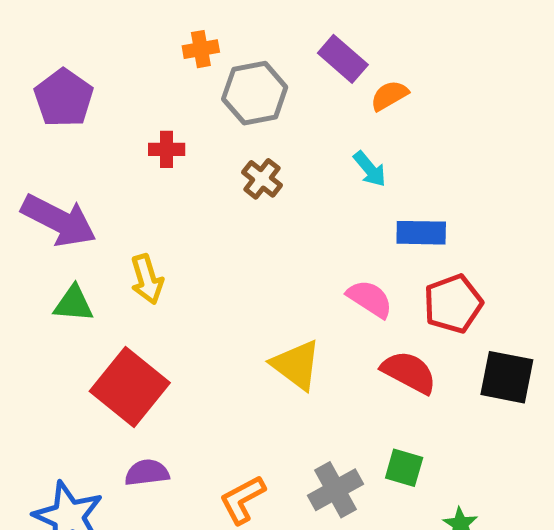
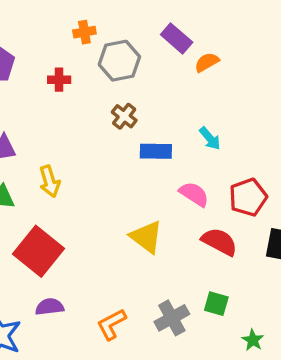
red cross: (167, 149) -> (59, 80), moved
cyan arrow: (370, 169) -> (210, 138), moved
blue rectangle: (421, 233) -> (156, 151), moved

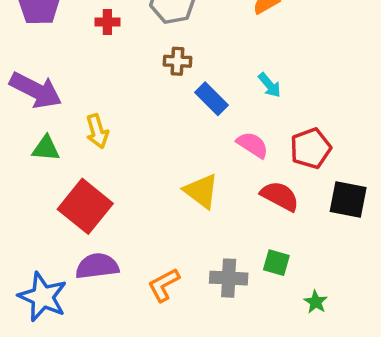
brown cross: (124, 116) -> (177, 61), turned -35
blue rectangle: (156, 151) -> (212, 99), turned 44
purple semicircle: (50, 307) -> (97, 266), size x1.4
gray cross: (172, 318) -> (229, 278), turned 32

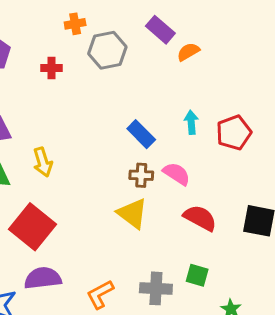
brown cross: (177, 61) -> (141, 175), moved
cyan arrow: (270, 85) -> (191, 122), turned -145
red pentagon: (311, 148) -> (234, 133), moved

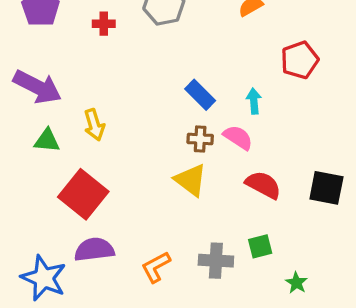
cyan arrow: (191, 122) -> (254, 101), moved
red pentagon: (234, 133) -> (300, 60), moved
green square: (197, 275) -> (260, 246), turned -30

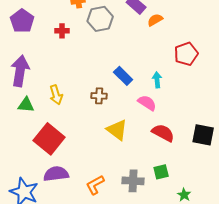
purple arrow: (37, 87) -> (20, 71), turned -108
brown cross: (200, 139) -> (99, 96), moved

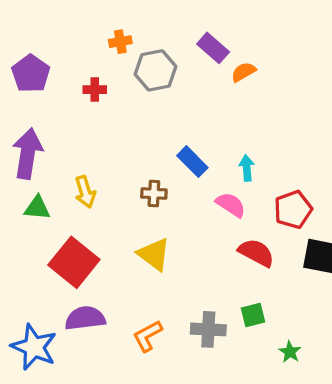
red pentagon: (186, 54) -> (293, 210), moved
yellow triangle: (117, 130) -> (154, 254), moved

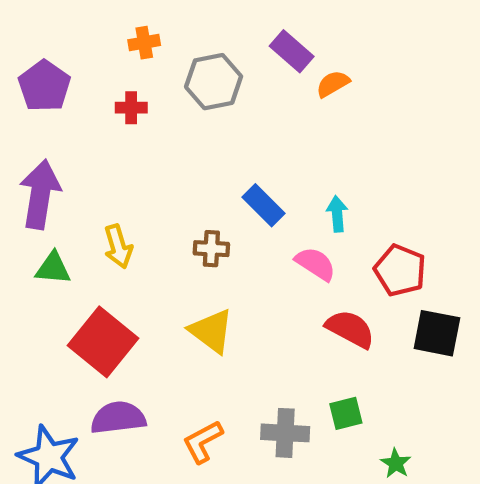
orange cross: (120, 42) -> (144, 43), moved
red pentagon: (293, 210) -> (400, 270), turned -30

